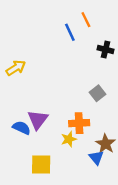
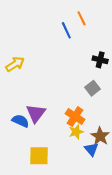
black cross: (106, 49) -> (100, 60), moved
orange cross: (79, 123) -> (75, 117), turned 36
yellow star: (69, 139) -> (76, 132), moved

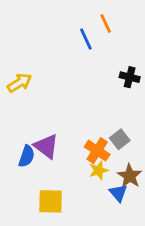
gray square: (92, 88) -> (120, 139), moved
purple triangle: (36, 113) -> (46, 146), turned -30
blue semicircle: (20, 121) -> (27, 156), turned 84

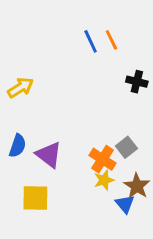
orange line: (106, 23) -> (111, 40), moved
blue semicircle: (27, 156) -> (17, 146), moved
yellow square: (51, 201) -> (35, 198), moved

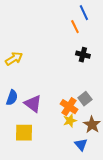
blue line: (91, 41) -> (84, 13), moved
black cross: (137, 82) -> (83, 55), moved
blue triangle: (125, 204) -> (81, 145), moved

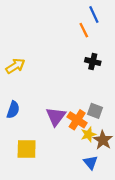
gray square: (85, 99) -> (95, 111), turned -32
purple triangle: (33, 104) -> (56, 116), moved, turned 30
yellow star: (70, 121) -> (88, 134), moved

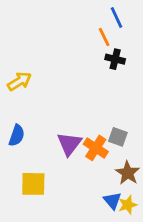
black cross: (93, 62) -> (115, 59), moved
yellow star: (88, 134) -> (128, 205), moved

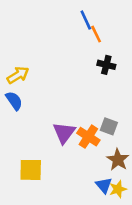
blue line: (117, 18) -> (86, 20), moved
black cross: (115, 59) -> (106, 65), moved
blue semicircle: (17, 135) -> (14, 101), moved, turned -54

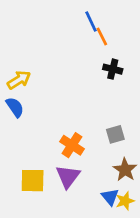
gray square: (109, 126) -> (115, 134), turned -36
purple triangle: (64, 133) -> (68, 176), moved
orange cross: (88, 137) -> (72, 145), moved

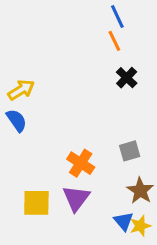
blue line: (91, 21) -> (117, 16), moved
black cross: (113, 69) -> (127, 78), turned 30

